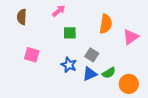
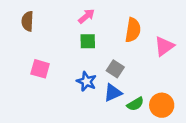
pink arrow: (59, 11) -> (86, 16), moved
green semicircle: (109, 73) -> (135, 104), moved

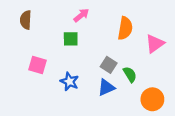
green square: (88, 41) -> (71, 39), moved
blue star: (86, 81) -> (69, 82), moved
green semicircle: (135, 104) -> (130, 74), moved, turned -91

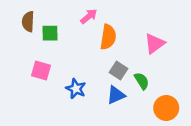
orange semicircle: (125, 28) -> (108, 37), moved
green square: (71, 39) -> (50, 33), moved
pink triangle: (155, 44) -> (155, 43), moved

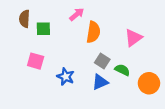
green semicircle: (142, 81) -> (122, 70), turned -32
orange circle: (166, 108) -> (149, 83), moved

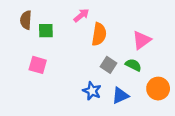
green semicircle: (122, 70) -> (133, 65), moved
blue star: (66, 77) -> (92, 91), moved
blue triangle: (100, 82) -> (120, 96), moved

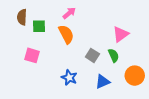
orange semicircle: (99, 34) -> (66, 34), moved, turned -36
green semicircle: (133, 65) -> (114, 55), turned 40
blue star: (92, 91) -> (69, 78), moved

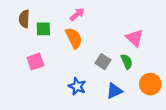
pink triangle: (121, 34) -> (135, 38), turned -42
pink square: (32, 55) -> (36, 62), turned -35

